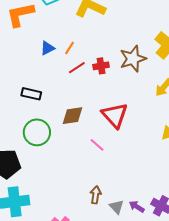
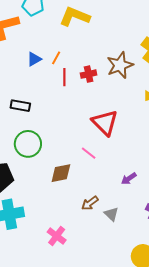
red line: (77, 68) -> (64, 77), turned -54
brown diamond: (73, 116) -> (61, 173), moved
brown arrow: (96, 195) -> (90, 203), turned -132
purple arrow: (137, 207) -> (129, 179), moved, turned -63

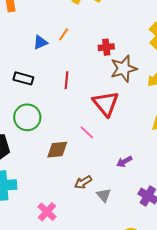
blue triangle: (34, 59) -> (40, 42), moved
brown star: (120, 65) -> (124, 69), moved
red cross: (89, 74) -> (106, 47), moved
red line: (64, 77) -> (67, 80), moved

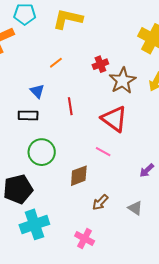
orange line: (64, 34) -> (56, 63), turned 32
blue triangle: (40, 42) -> (37, 91), moved, turned -35
brown arrow: (83, 182) -> (100, 202), moved

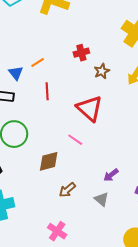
orange line: (56, 63) -> (38, 63), moved
brown star: (123, 81) -> (102, 71), size x0.6
purple arrow: (147, 170) -> (111, 175), moved
pink cross: (85, 238) -> (57, 231), moved

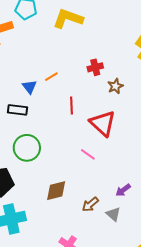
red line: (47, 91) -> (72, 105), moved
brown diamond: (49, 161) -> (56, 191), moved
brown arrow: (67, 190) -> (90, 204), moved

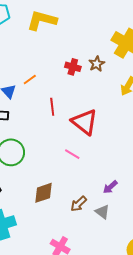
red cross: (95, 67) -> (73, 67), turned 35
brown star: (115, 86) -> (97, 64), moved

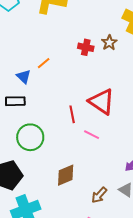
red line: (52, 107) -> (72, 114), moved
brown arrow: (79, 204) -> (99, 195), moved

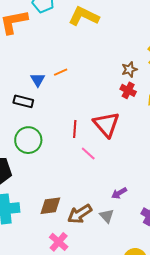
red cross: (86, 47) -> (128, 90), moved
brown diamond: (66, 175) -> (50, 206), moved
brown arrow: (99, 195) -> (80, 214), size x1.4

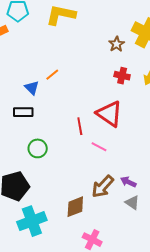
brown star: (129, 69) -> (117, 44), moved
green circle: (28, 140) -> (38, 148), size x0.7
purple arrow: (119, 193) -> (128, 182), moved, turned 70
brown arrow: (80, 214) -> (103, 187), moved

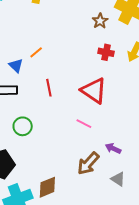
red line: (80, 126) -> (49, 88), moved
purple arrow: (128, 182) -> (113, 148), moved
brown diamond: (75, 207) -> (47, 187), moved

